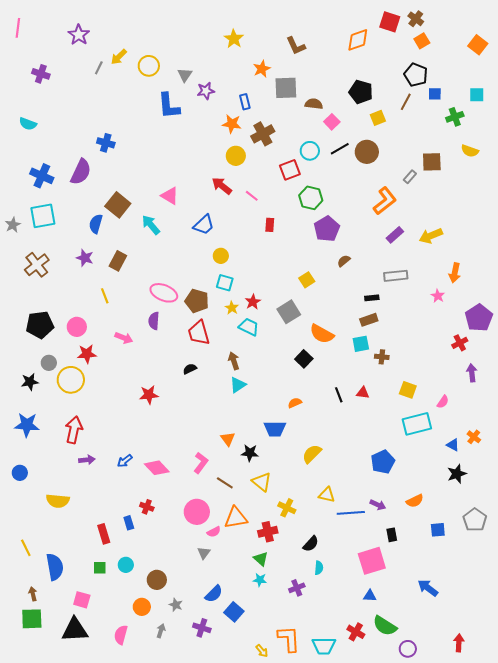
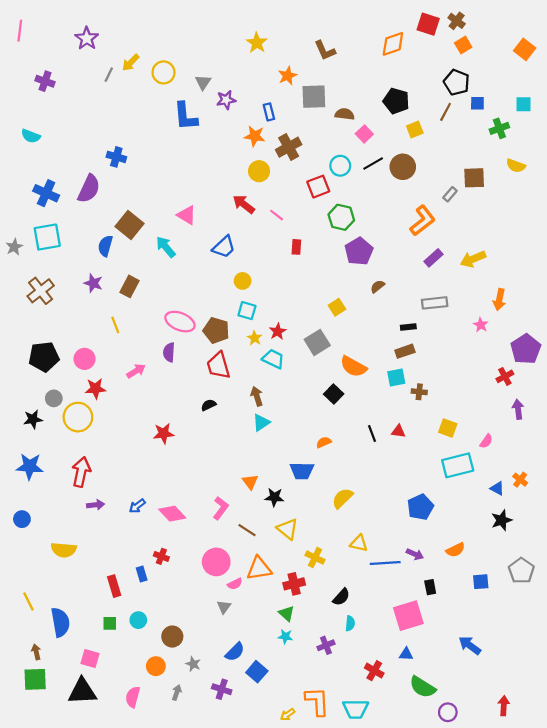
pink arrow: (124, 338) -> (136, 371), turned -54
red cross: (356, 632) -> (374, 671), moved
yellow arrow: (262, 651) -> (288, 714), turned 96

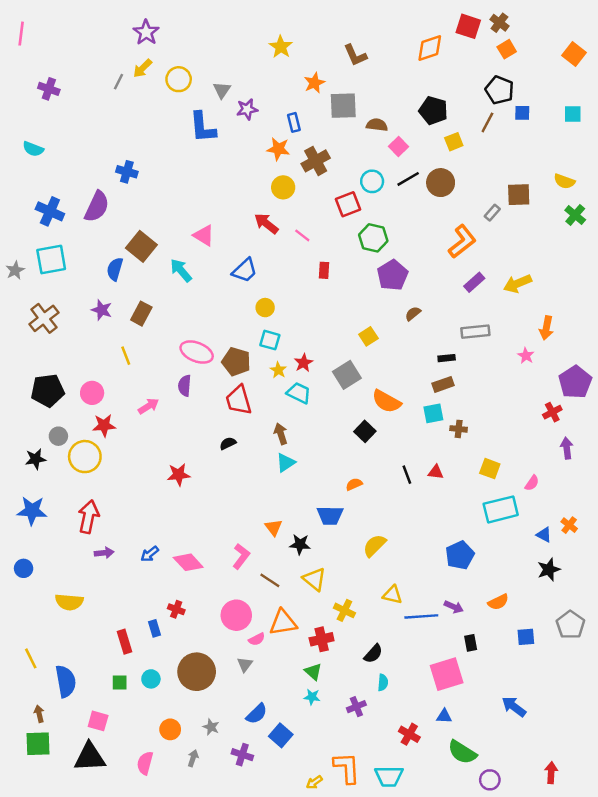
purple star: (87, 38) -> (146, 32), moved
green cross: (499, 128) -> (575, 215), moved, turned -30
brown circle: (172, 637) -> (197, 672), moved, size x1.6

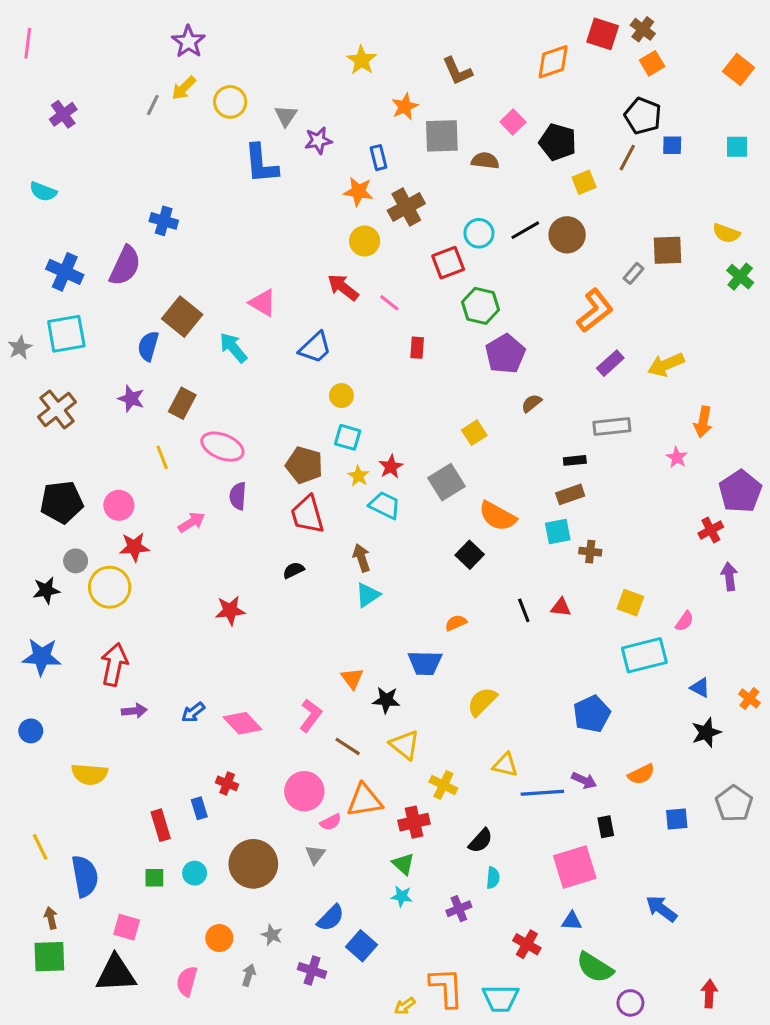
purple cross: (49, 89) -> (63, 114), turned 35
pink square: (399, 147) -> (513, 122), moved
pink ellipse: (197, 352) -> (222, 447), moved
orange cross: (569, 525) -> (749, 698), moved

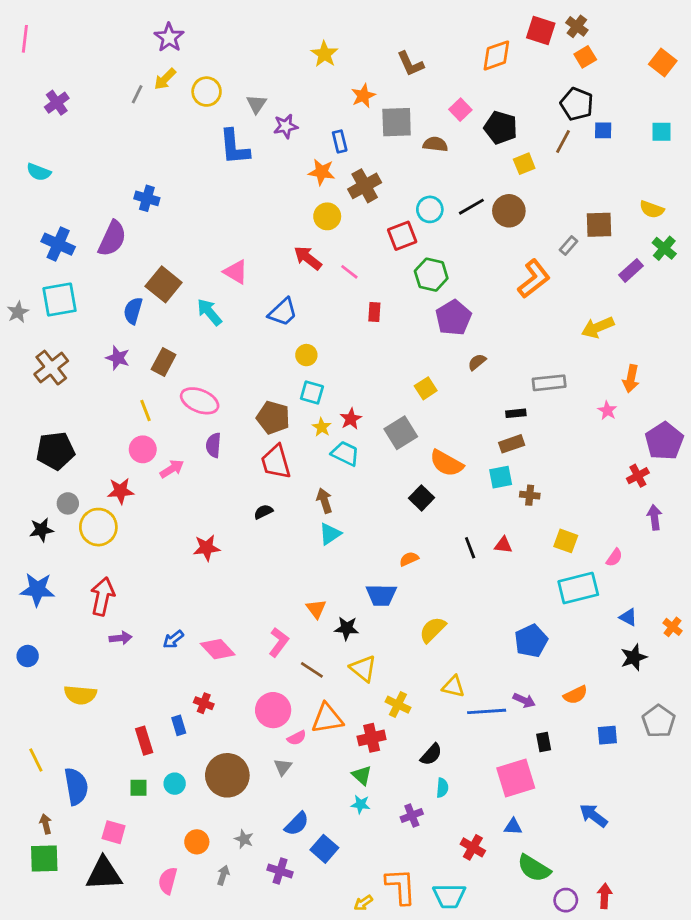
purple rectangle: (610, 363) -> (631, 270), moved
pink circle: (119, 505) -> (143, 449), moved
red arrow: (709, 994) -> (605, 896), moved

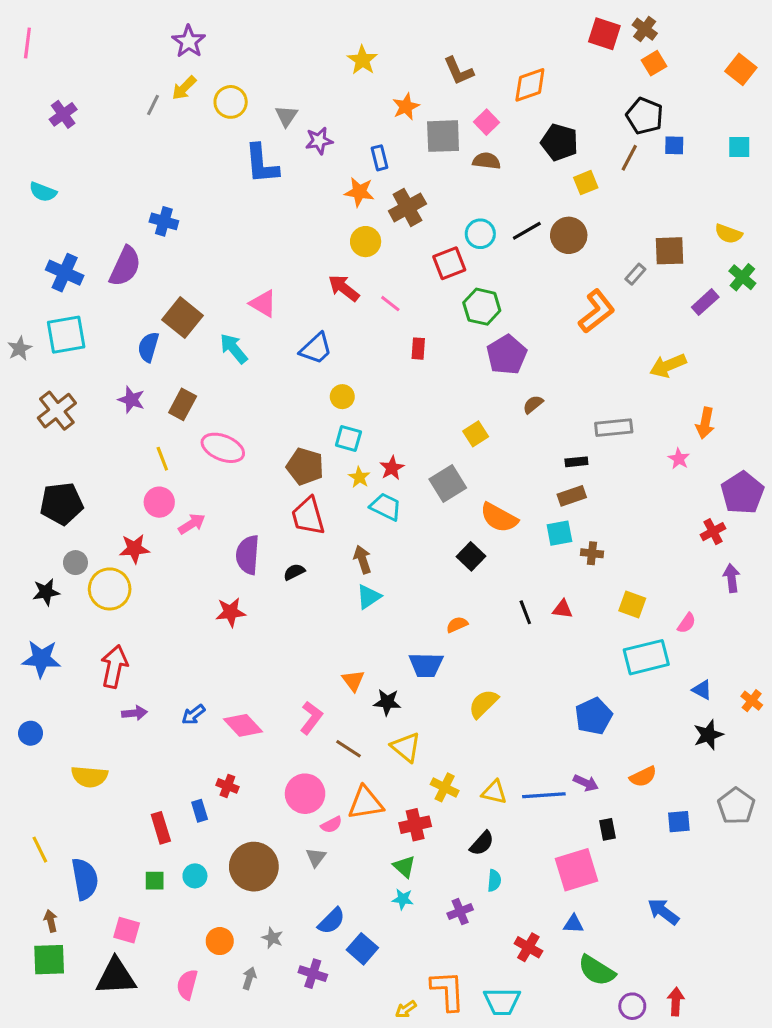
orange diamond: (496, 55) -> (530, 85), moved
pink square: (460, 110) -> (487, 122), moved
purple semicircle: (213, 445) -> (248, 555), moved, size x1.4
yellow triangle: (453, 687) -> (494, 792), moved

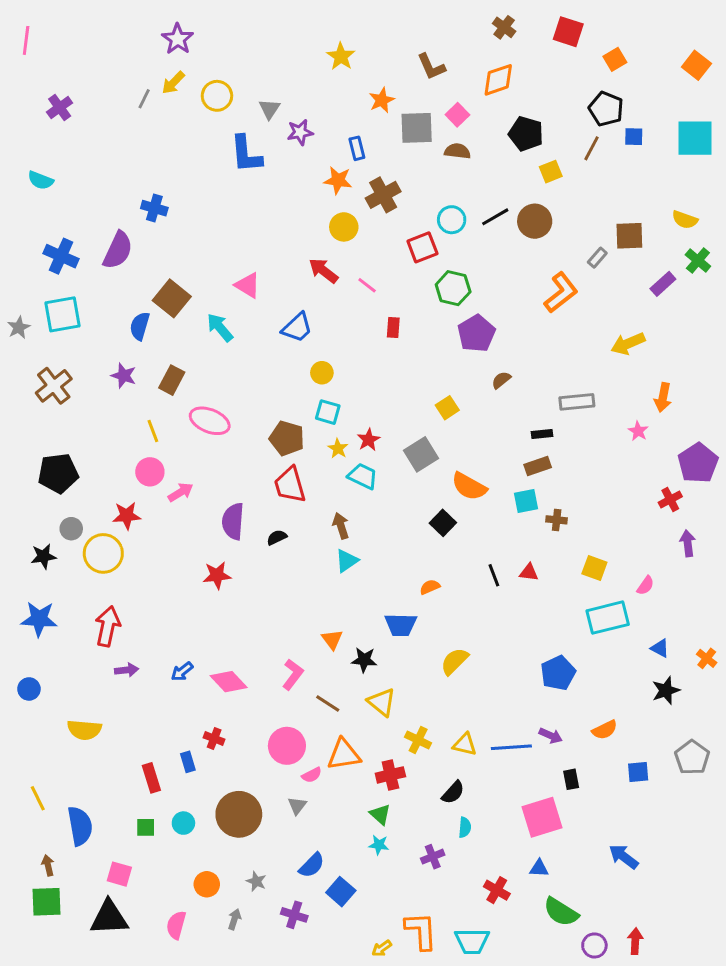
brown cross: (645, 29) -> (504, 27), moved
cyan square: (739, 147) -> (695, 138), size x1.8

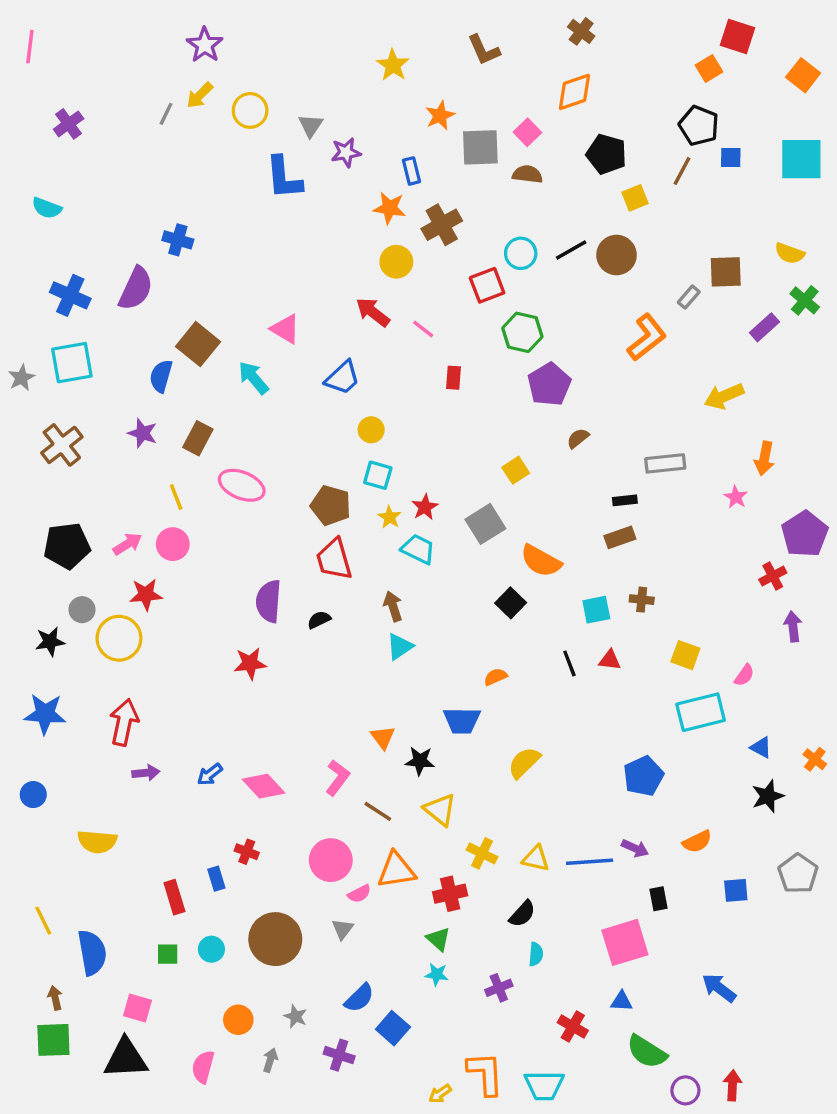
red square: (568, 32) -> (738, 37), moved
brown L-shape: (431, 67) -> (484, 50), moved
pink arrow: (181, 492) -> (127, 544), moved
cyan square: (526, 501) -> (596, 610), moved

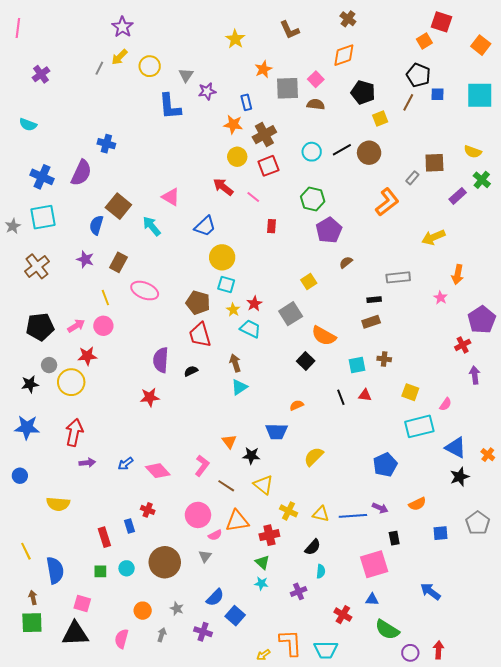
red square: (487, 285) -> (268, 166), moved
yellow circle: (371, 430) -> (222, 257), size x1.6
blue triangle: (761, 747) -> (456, 448), size x1.6

